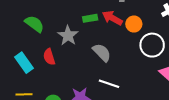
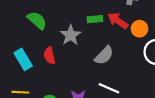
gray semicircle: (102, 52) -> (104, 55), turned 84

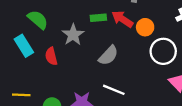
cyan rectangle: (23, 59) -> (24, 46), moved

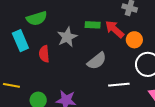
green semicircle: (38, 20) -> (37, 18), turned 114
white line: (114, 90) -> (119, 85), moved, turned -36

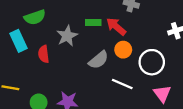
orange circle: (134, 40) -> (123, 50), moved
white line: (119, 85) -> (122, 84), turned 30

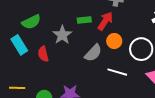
red arrow: (116, 26) -> (105, 21), turned 90

